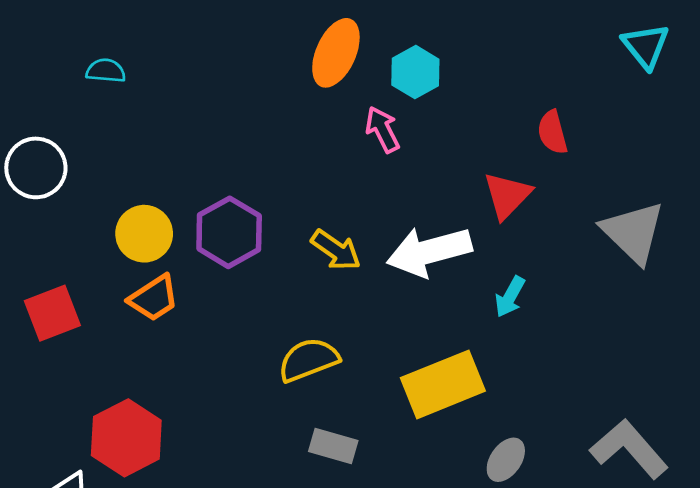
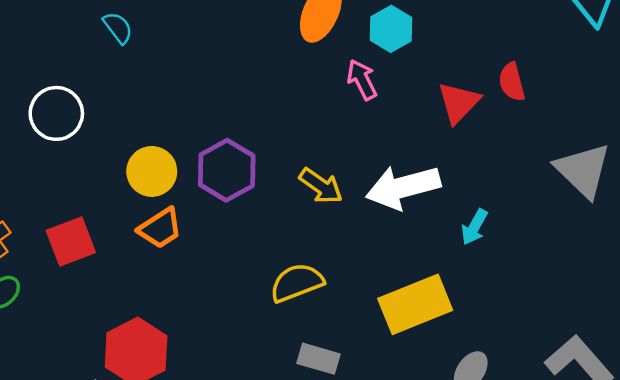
cyan semicircle: (106, 71) -> (118, 28), turned 48
red triangle: (507, 195) -> (459, 103), moved

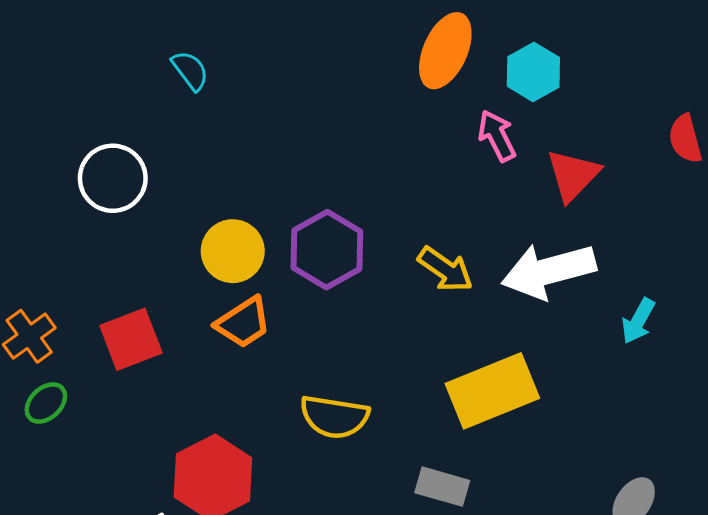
red triangle: (459, 103) -> (573, 175), moved
yellow semicircle: (297, 283) -> (334, 417), moved, turned -150
yellow rectangle: (415, 304) -> (492, 391), moved

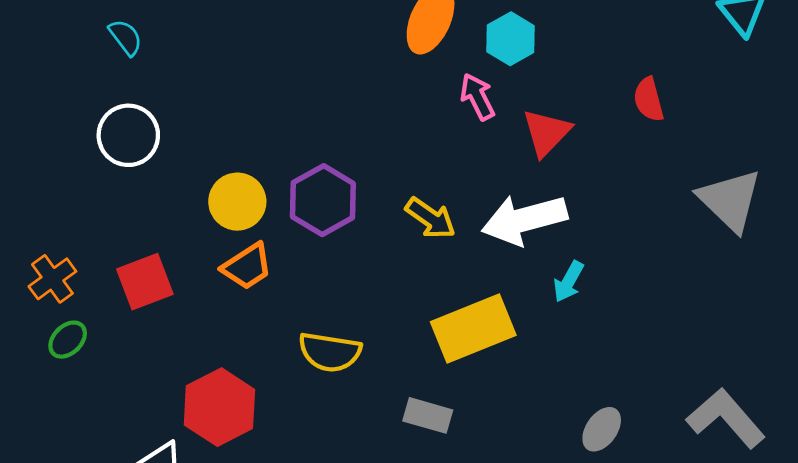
cyan semicircle: (190, 70) -> (126, 37), moved
cyan arrow: (638, 321) -> (569, 282), moved

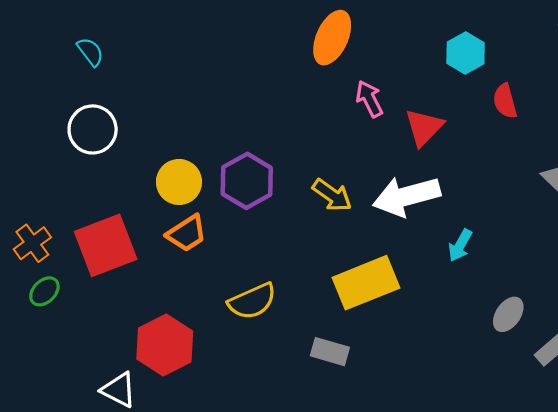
cyan hexagon: (511, 39) -> (466, 53), moved
red square: (145, 282) -> (106, 245), size x1.4
cyan arrow: (569, 282) -> (460, 245), moved
yellow semicircle: (330, 352) -> (252, 301), turned -33
gray ellipse: (602, 429) -> (508, 314), moved

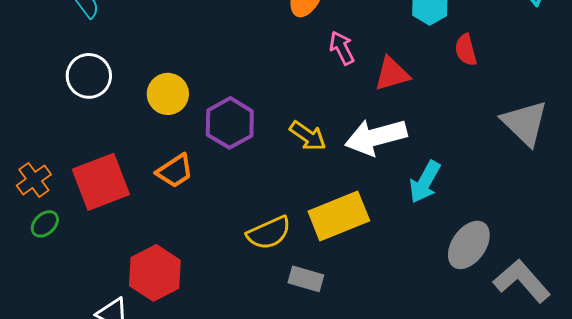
red triangle: (424, 127) -> (392, 74), turned 30
yellow circle: (179, 182) -> (168, 94), moved
cyan arrow: (460, 245) -> (425, 182), size x1.4
yellow semicircle: (252, 301) -> (269, 233), moved
gray ellipse: (508, 314) -> (469, 245), size x1.5

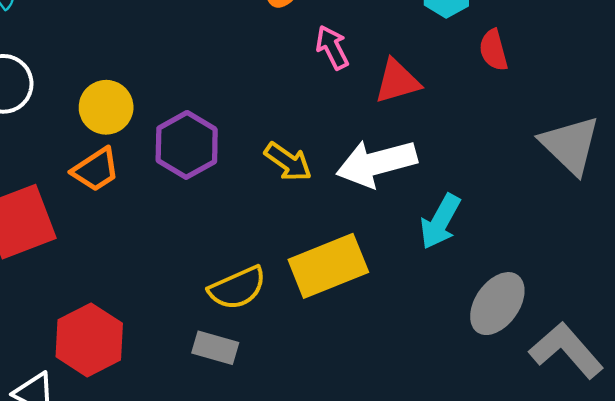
orange trapezoid: (175, 171) -> (96, 170), moved
gray rectangle: (306, 279) -> (215, 348), moved

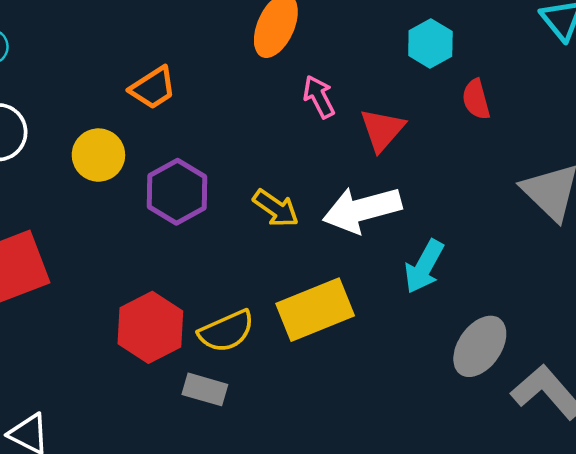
red triangle: (397, 81) -> (382, 130), turned -33
orange trapezoid: (96, 170) -> (153, 88), moved
red hexagon: (89, 340) -> (150, 327), moved

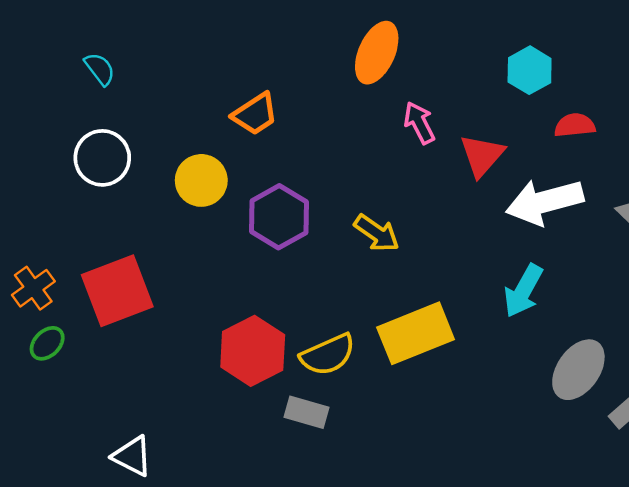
red semicircle: (476, 99) -> (575, 125), turned 99
white arrow: (362, 210) -> (545, 202), moved

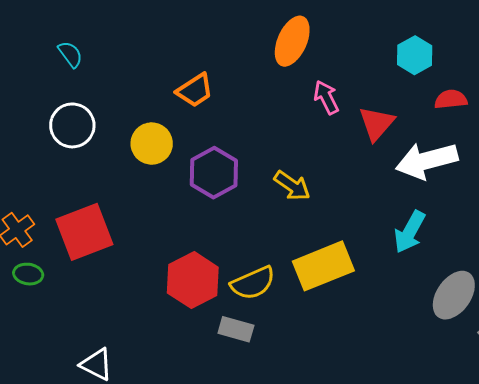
green ellipse: (47, 343) -> (28, 274), turned 52

